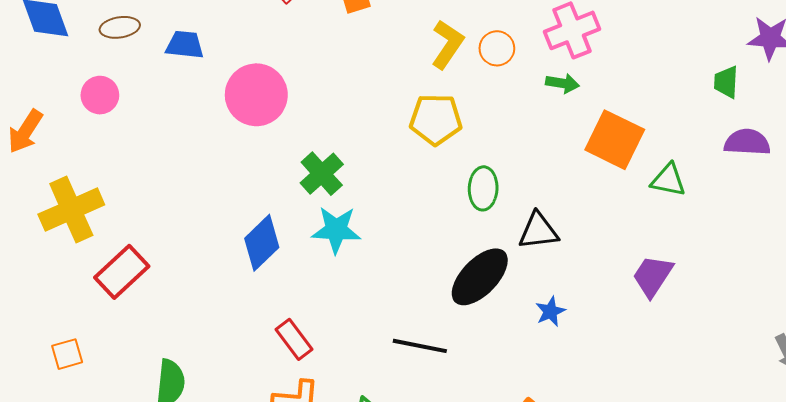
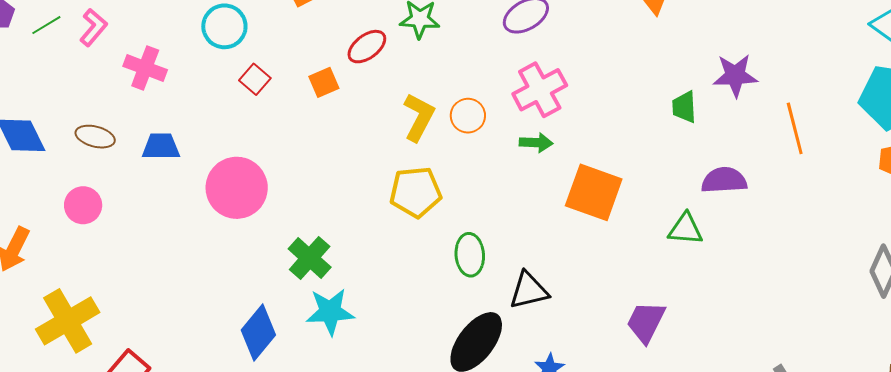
brown ellipse: (120, 27) -> (95, 137), turned 30
green trapezoid: (726, 82) -> (684, 107), moved
green triangle: (668, 180) -> (686, 229), moved

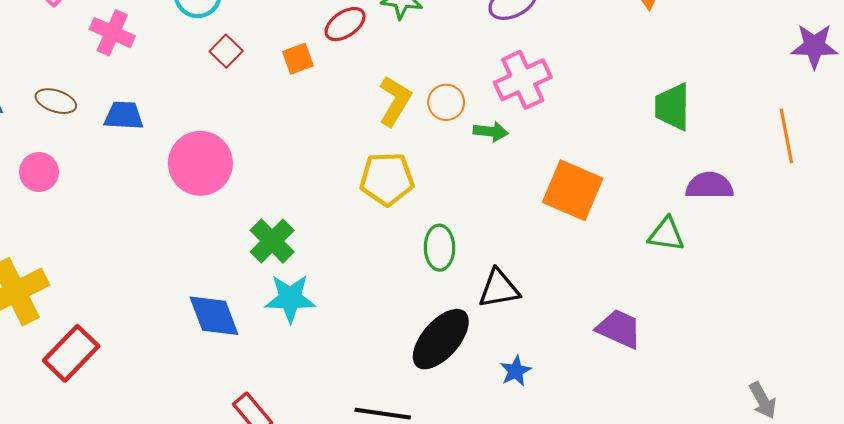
purple star: (735, 76) -> (814, 46), moved
green trapezoid: (684, 107) -> (672, 107), size x1.4
green arrow: (536, 143) -> (491, 132), moved
purple trapezoid: (646, 322) -> (619, 329), turned 84
blue diamond: (258, 333) -> (214, 316), turned -64

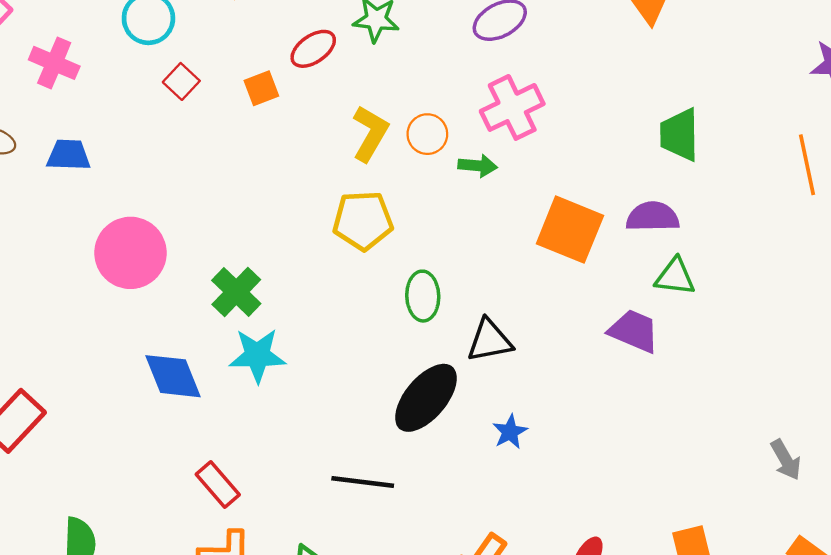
pink circle: (200, 163) -> (130, 253), moved
purple semicircle: (710, 186) -> (653, 217), moved
purple trapezoid: (619, 329) -> (634, 331), moved

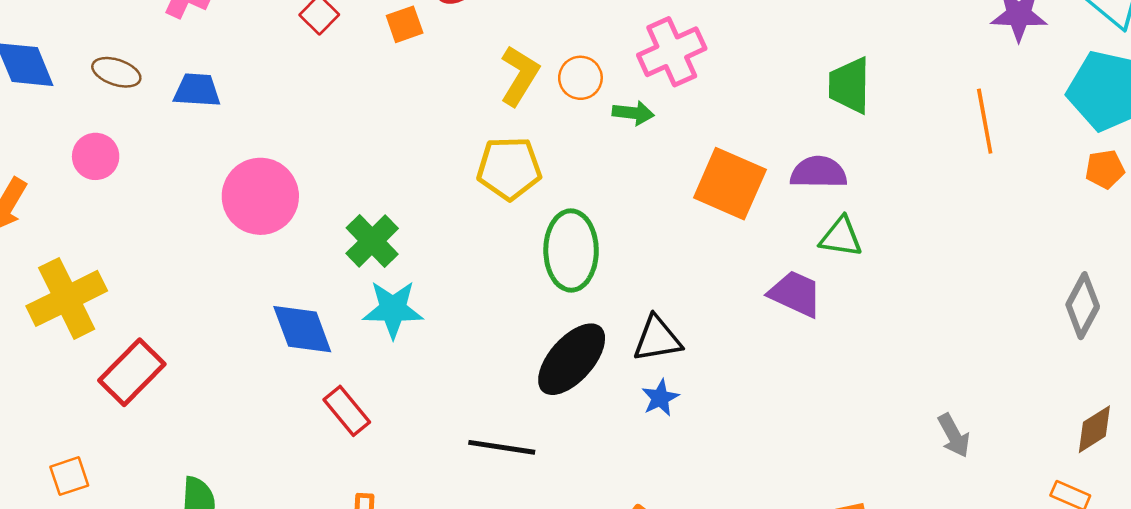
green ellipse: (423, 296) -> (571, 250), size x1.5
black triangle: (490, 341) -> (657, 339), moved
red rectangle: (218, 484) -> (347, 411), moved

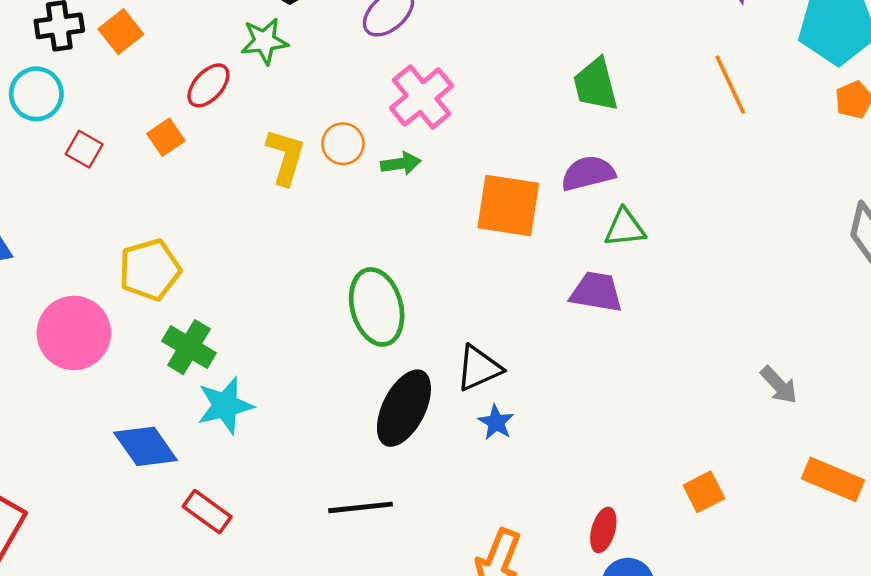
yellow pentagon: (509, 168) -> (150, 270), moved

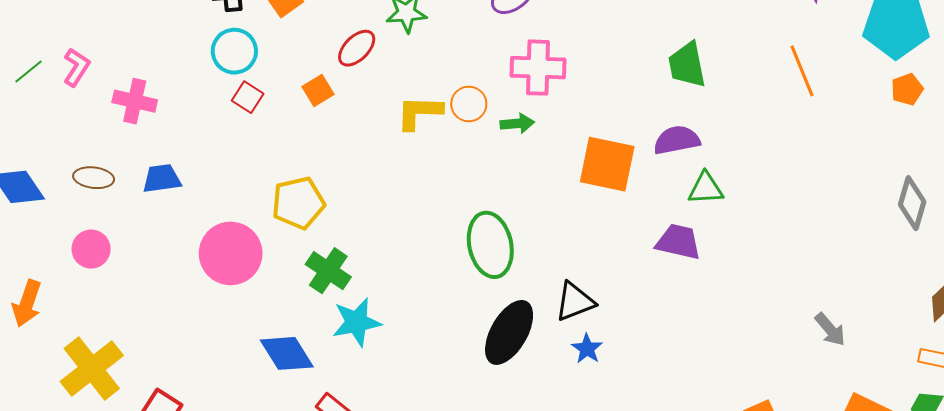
cyan circle: (36, 94) -> (234, 51), moved
pink cross: (422, 97) -> (538, 68), turned 38
yellow L-shape: (286, 157) -> (419, 112), turned -108

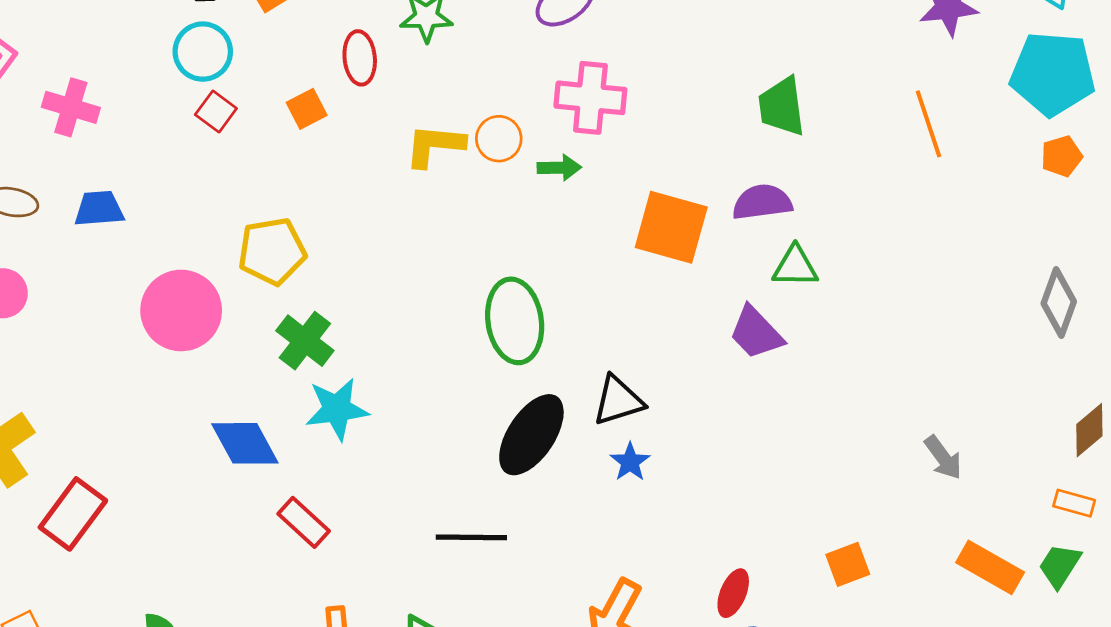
red ellipse: (357, 48) -> (360, 58), turned -54
purple trapezoid: (678, 242) -> (756, 333), turned -150

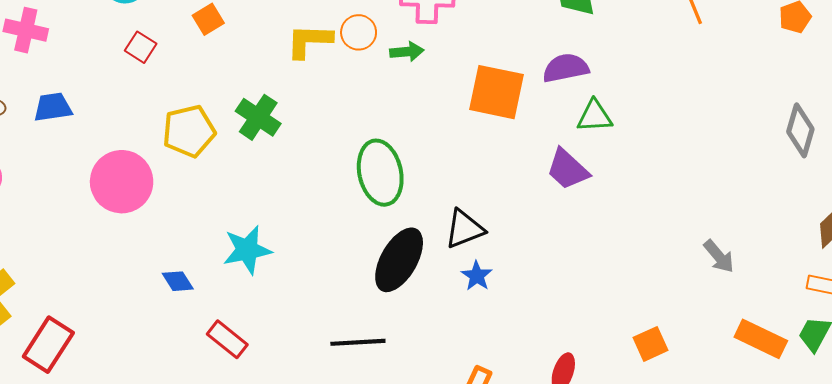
red square: (216, 112) -> (141, 47), moved
green cross: (305, 341) -> (258, 117), moved
blue diamond: (245, 443) -> (178, 281), size x0.6

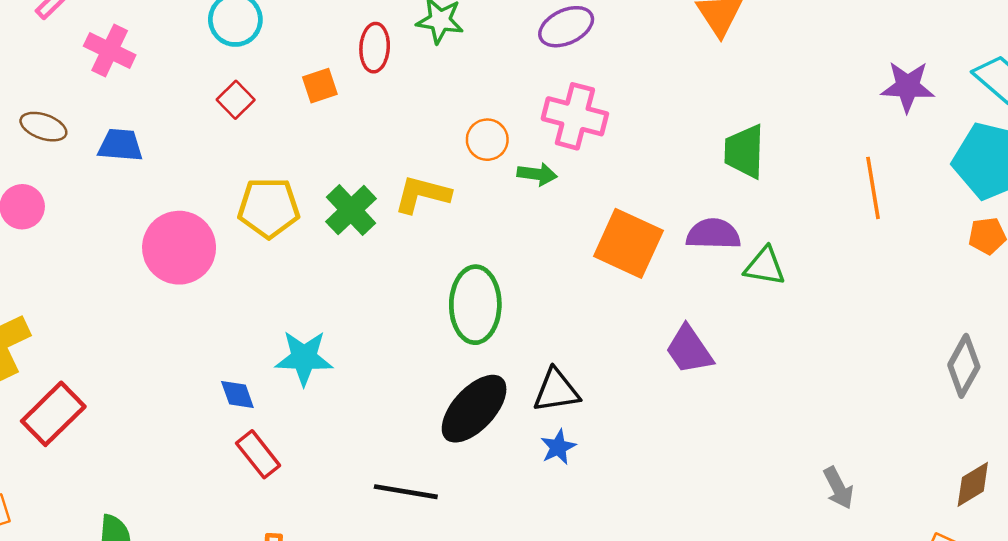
yellow L-shape: (309, 41) -> (422, 194), moved
green triangle: (595, 116) -> (765, 266), moved
blue diamond: (178, 281) -> (237, 394), moved

